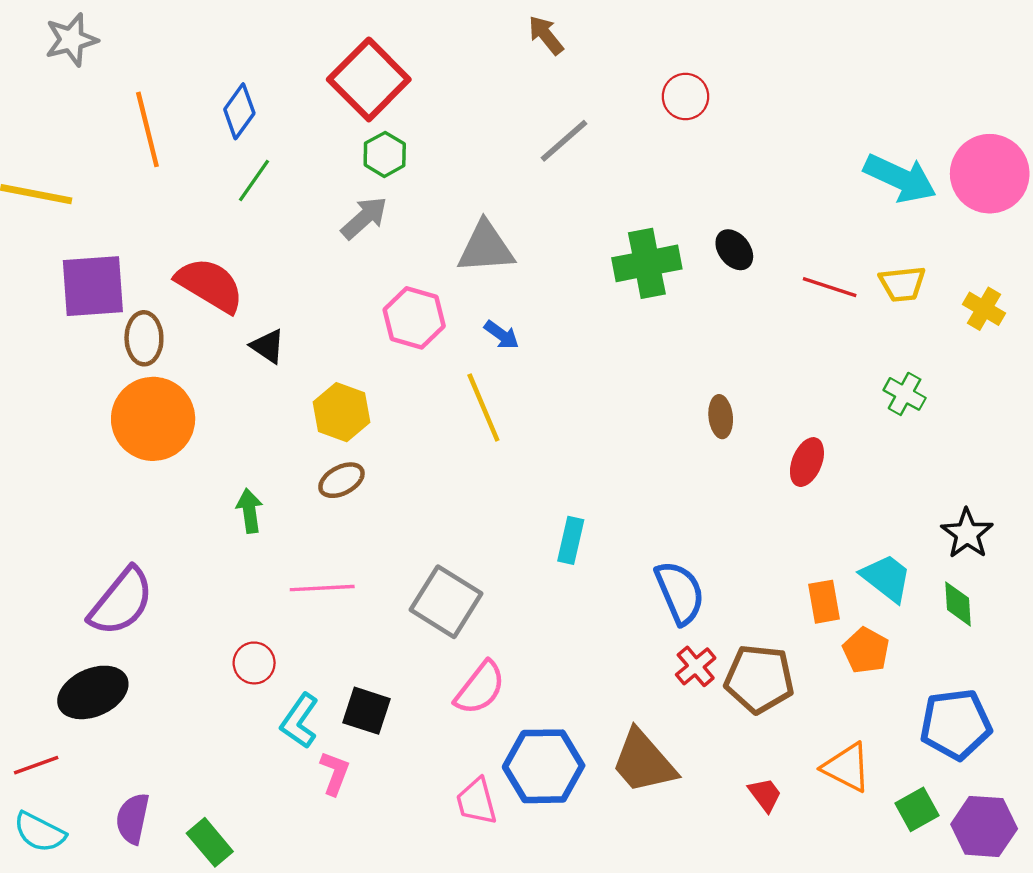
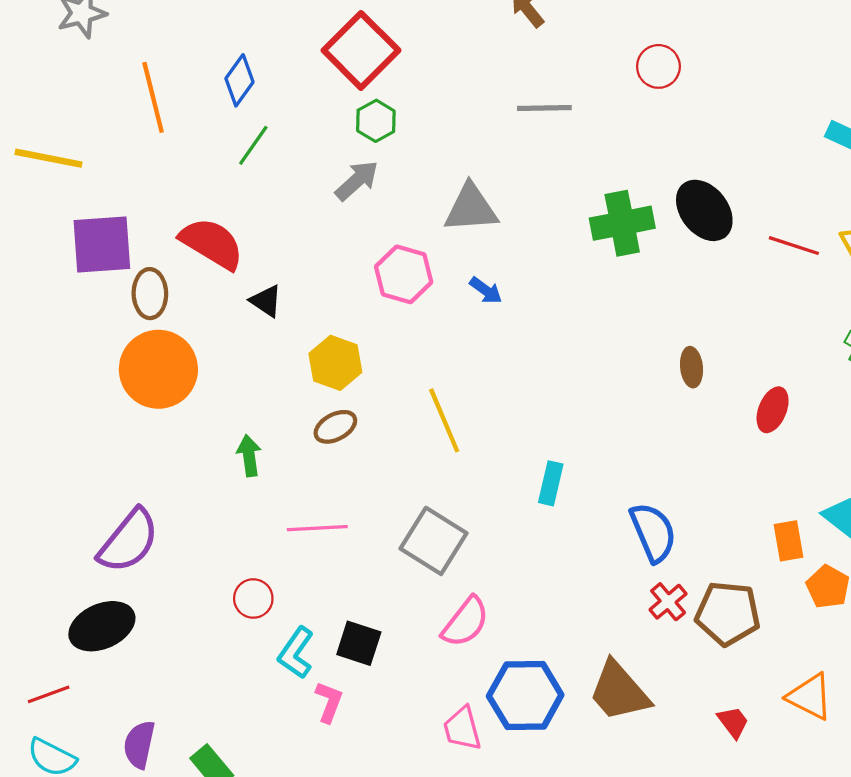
gray line: (564, 141) -> (544, 108), turned 40
black ellipse: (734, 250) -> (704, 210), size x1.6
yellow line: (483, 408) -> (444, 420), moved

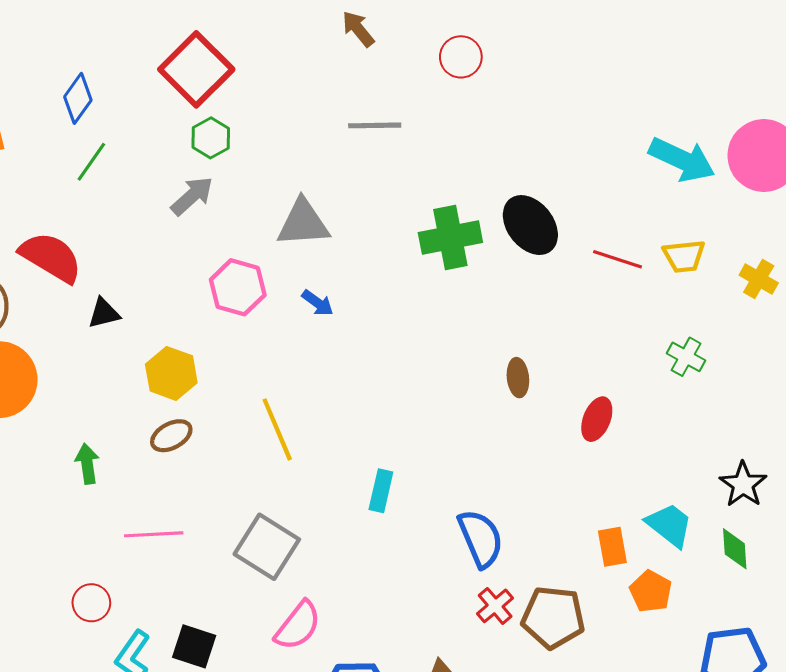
red circle: (658, 66) -> (461, 57), moved
black triangle: (266, 301) -> (104, 313), turned -48

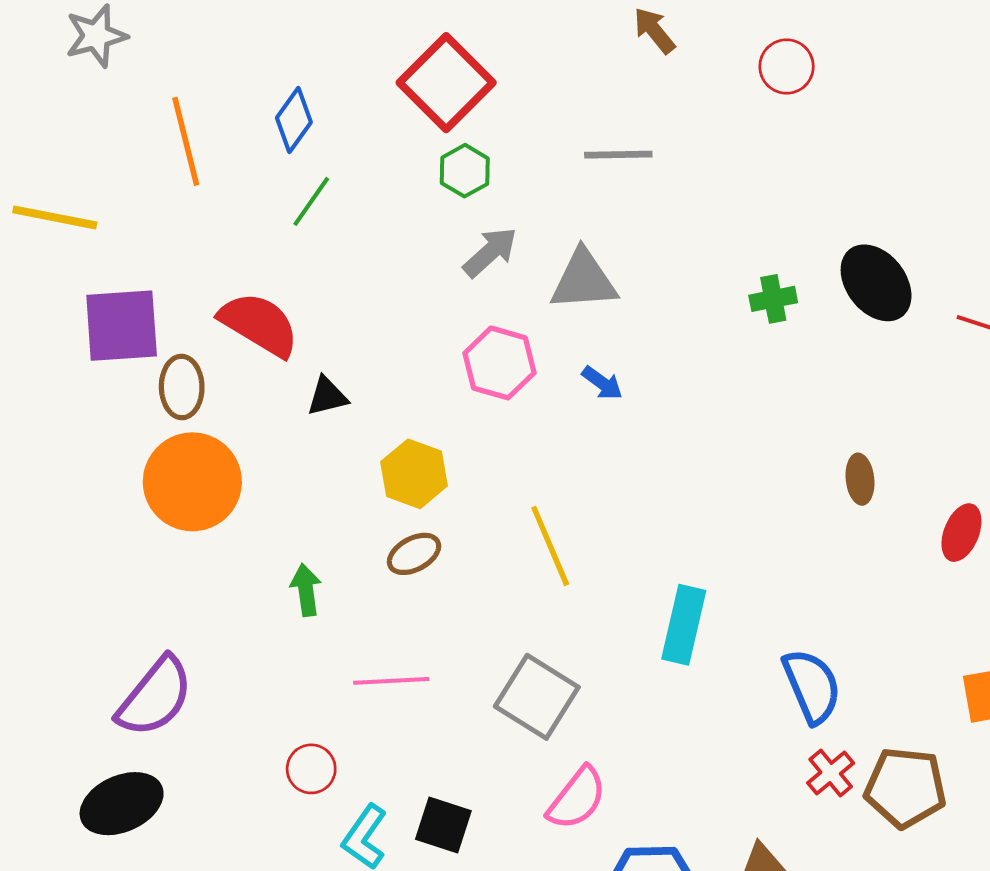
gray line: (375, 125) -> (618, 155), moved
gray arrow: (192, 196) -> (490, 252), moved
green cross: (450, 237) -> (773, 299), size x0.6
cyan rectangle: (381, 491) -> (684, 625), size x1.4

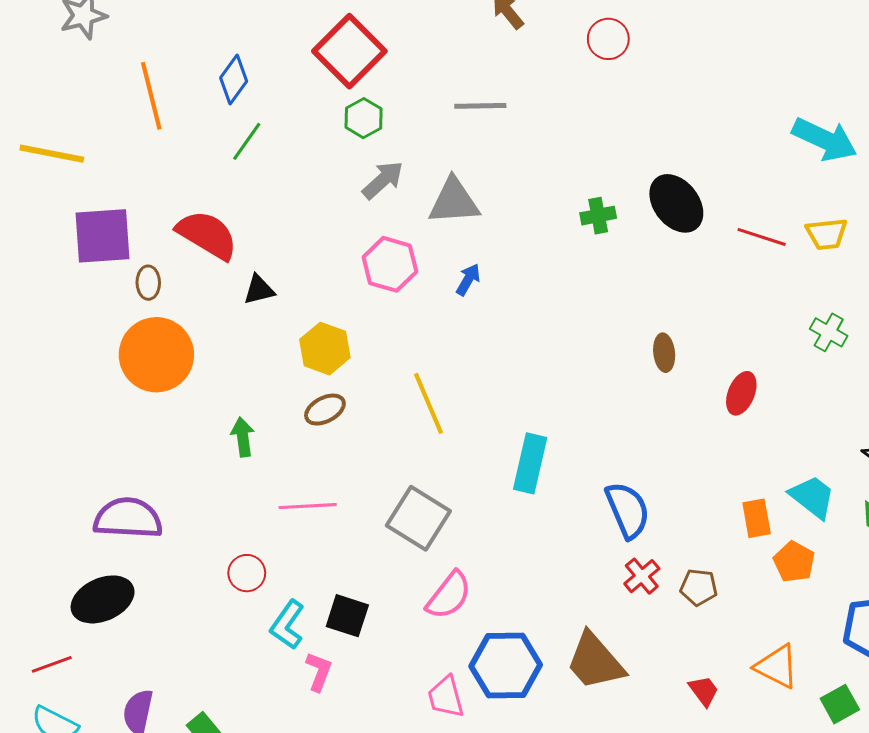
blue arrow: (602, 383) -> (468, 280), turned -96
brown ellipse: (182, 387) -> (148, 283), size x0.7
purple semicircle: (155, 697) -> (128, 518), turned -126
brown pentagon: (905, 788) -> (699, 587), size x0.6

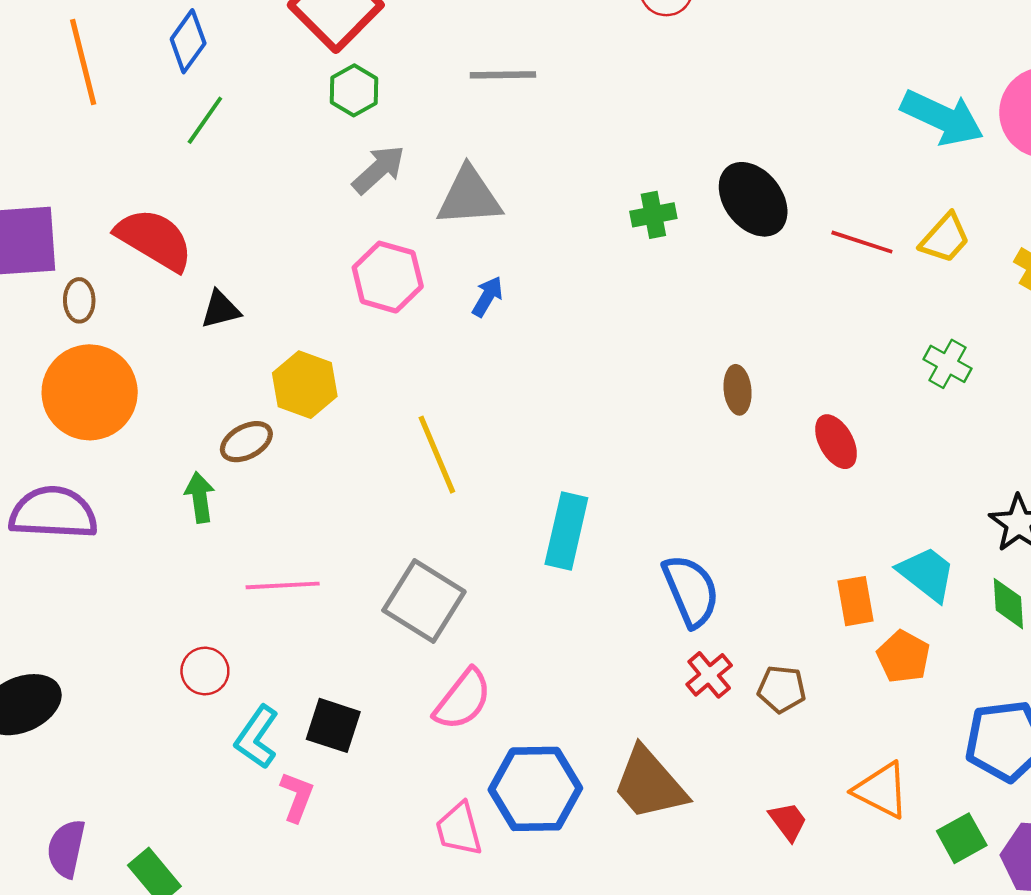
yellow trapezoid: (827, 234) -> (945, 238), turned -42
red ellipse: (741, 393) -> (836, 442), turned -51
brown ellipse: (325, 410) -> (246, 442), moved
purple semicircle: (128, 518) -> (53, 513), moved

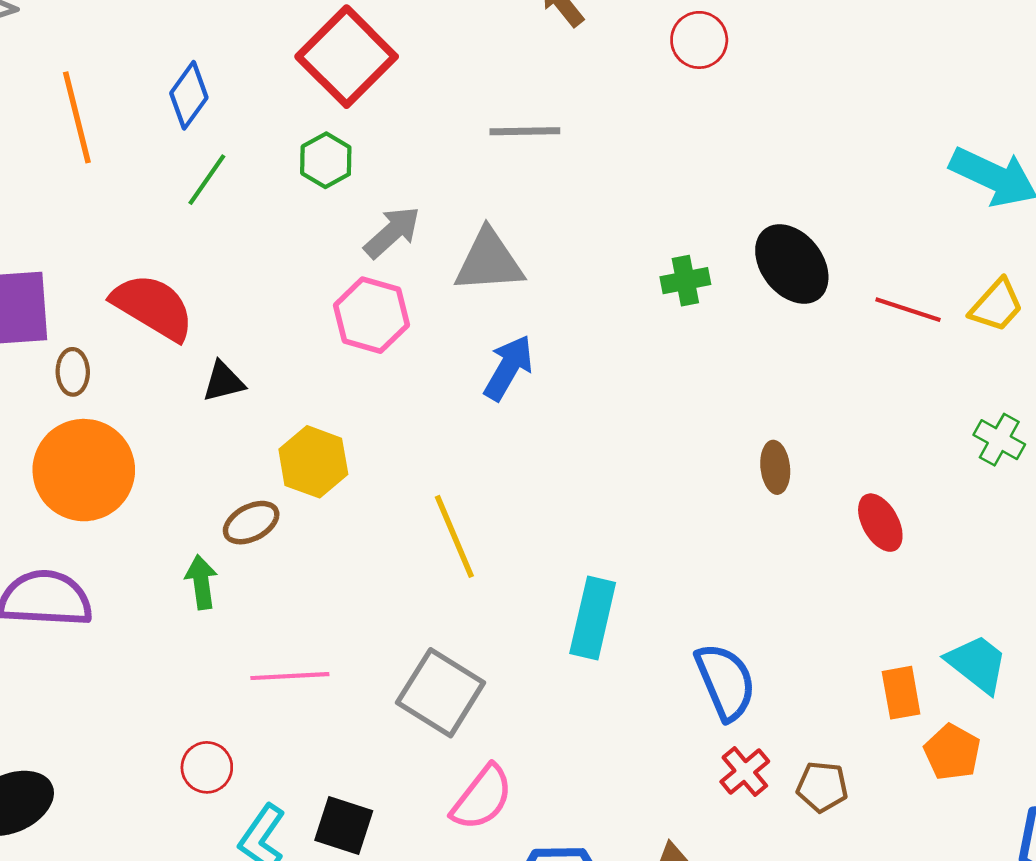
green hexagon: (354, 90) -> (326, 160), moved
pink hexagon: (388, 277) -> (371, 315), moved
blue arrow: (487, 296) -> (508, 368), size x1.5

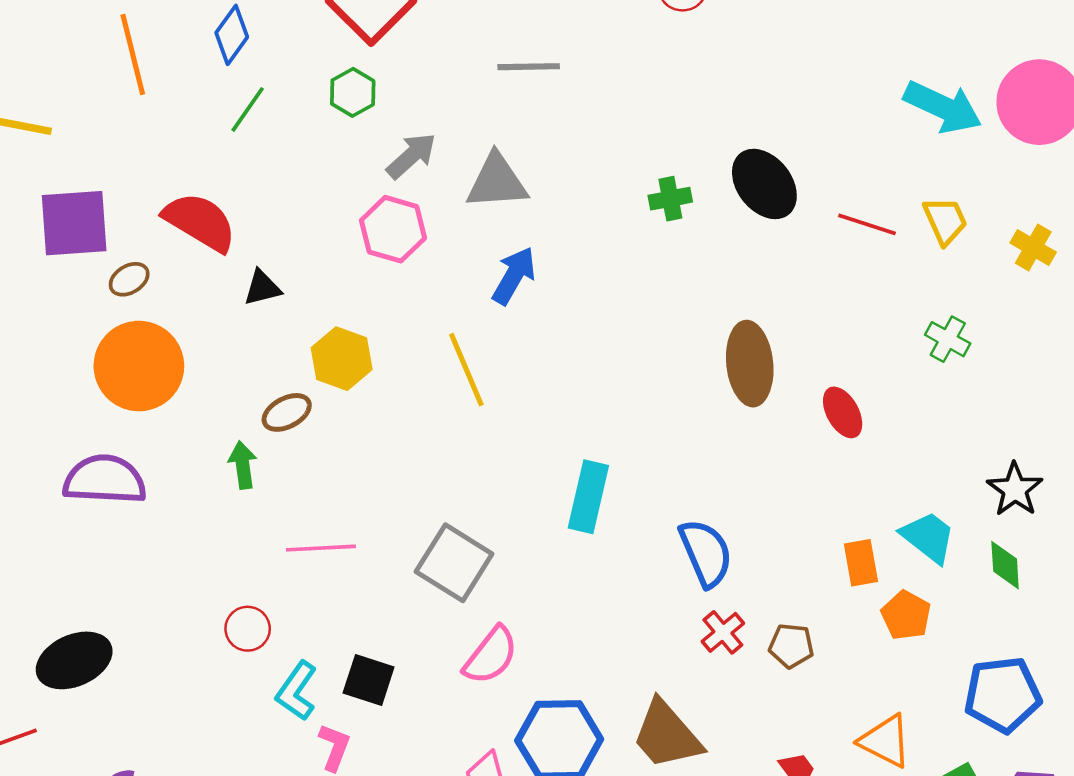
yellow trapezoid: (996, 305) -> (945, 221), turned -66
brown ellipse: (73, 372) -> (129, 279), turned 60
brown ellipse: (775, 467) -> (750, 364), size x1.8
yellow line: (454, 536) -> (466, 370), moved

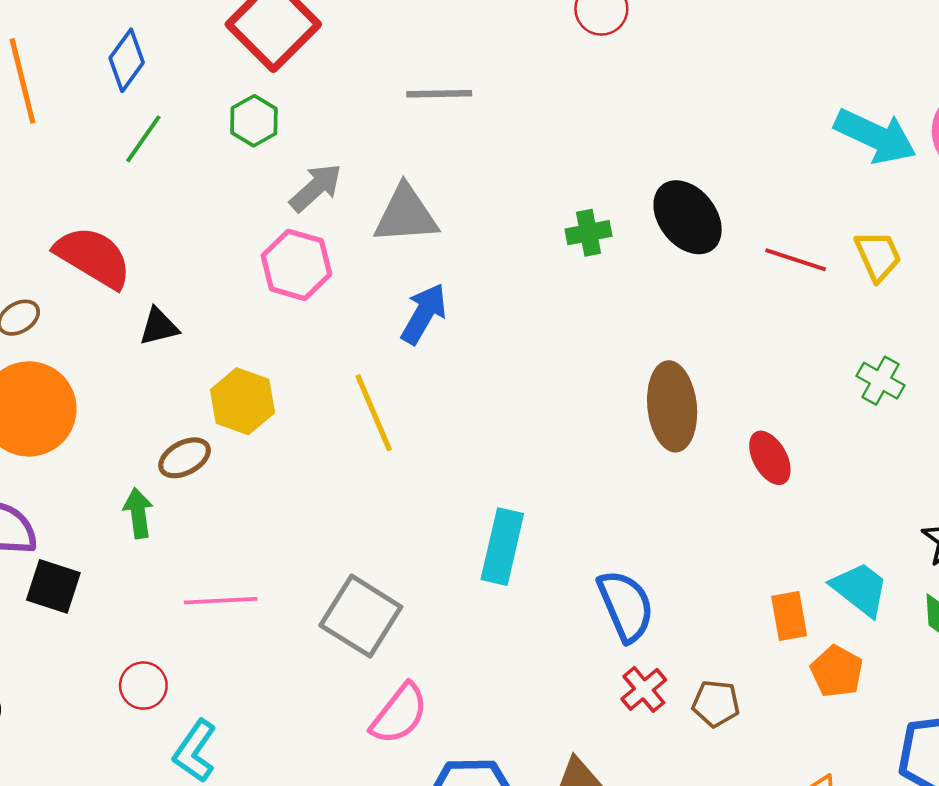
black square: (369, 680) -> (53, 586), moved

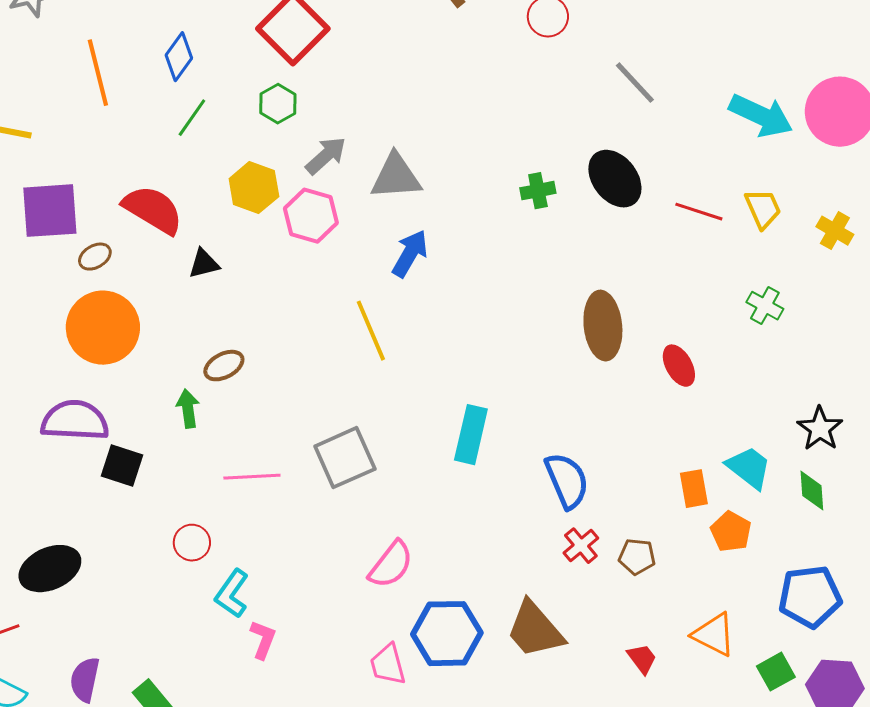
gray line: (439, 94) -> (635, 83), moved, turned 48
yellow hexagon: (242, 401) -> (254, 188), moved
gray square: (361, 616) -> (345, 458), moved, turned 34

